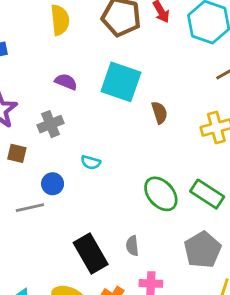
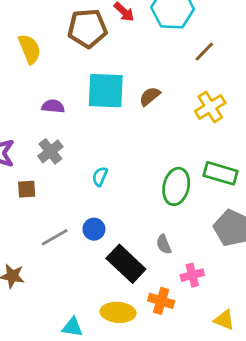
brown semicircle: (159, 113) -> (150, 96), moved, turned -95
cyan semicircle: (91, 162) -> (100, 176), turned 114
blue circle: (53, 184) -> (94, 229), moved
green ellipse: (161, 194) -> (176, 186), turned 72

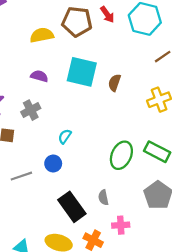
yellow semicircle: (30, 49) -> (42, 35), moved, turned -90
brown semicircle: (150, 96) -> (114, 83), turned -42
blue circle: (94, 229) -> (53, 164), moved

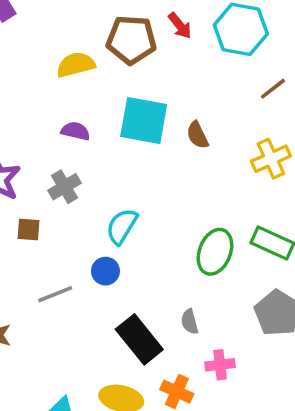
brown semicircle: (114, 83) -> (197, 135), turned -42
cyan semicircle: (65, 136) -> (122, 226), size x1.5

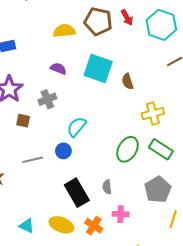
yellow cross: (271, 159) -> (153, 114), moved

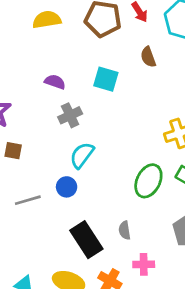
yellow semicircle: (64, 31) -> (47, 20), moved
cyan square: (98, 68) -> (106, 79), size x0.7
brown semicircle: (128, 81) -> (148, 57), moved
gray cross: (47, 99) -> (70, 115), moved

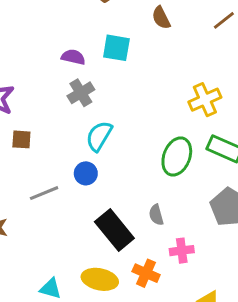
purple semicircle: (55, 82) -> (73, 57), moved

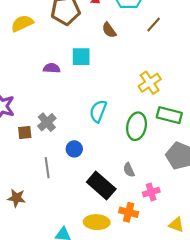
gray cross: (81, 93) -> (47, 122), moved
cyan semicircle: (99, 136) -> (98, 111), moved
gray line: (44, 193) -> (47, 168), turned -66

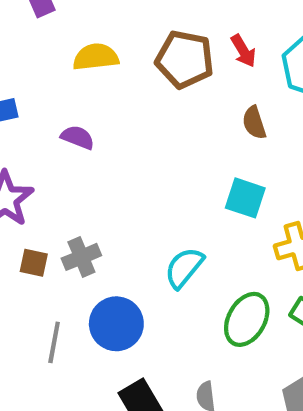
cyan square: (81, 57) -> (245, 198), moved
purple semicircle: (52, 68) -> (78, 137), moved
blue circle: (74, 149) -> (116, 324), size x1.6

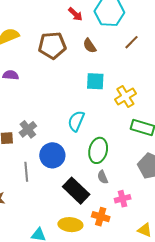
brown pentagon: (185, 59) -> (52, 45), moved
green ellipse: (247, 319) -> (98, 150), moved

